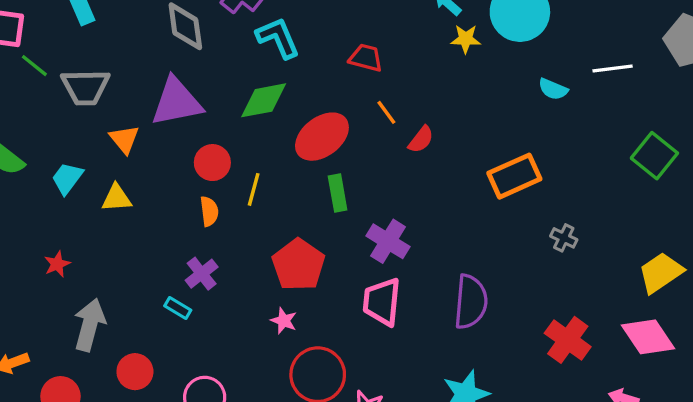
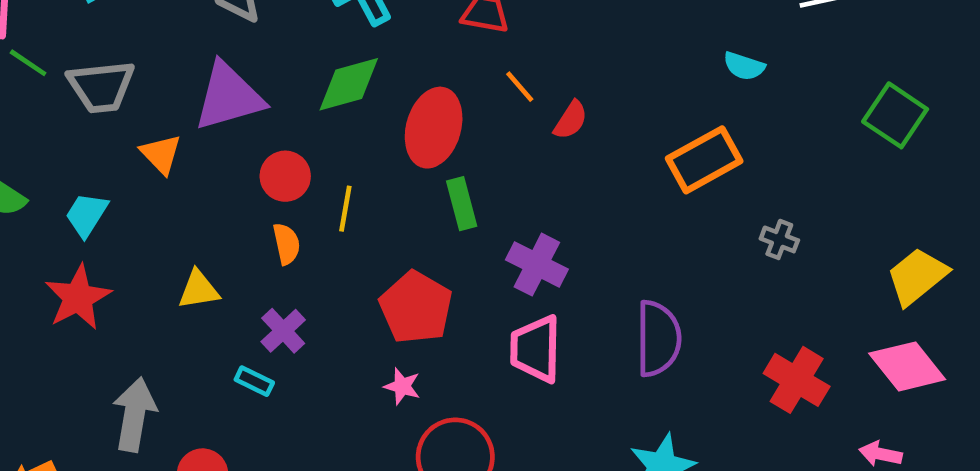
cyan semicircle: (553, 89) -> (744, 66), moved
red ellipse: (322, 137) -> (434, 128), turned -32
yellow triangle: (117, 198) -> (199, 290), moved
red star: (57, 264) -> (78, 298), moved, size x1.8

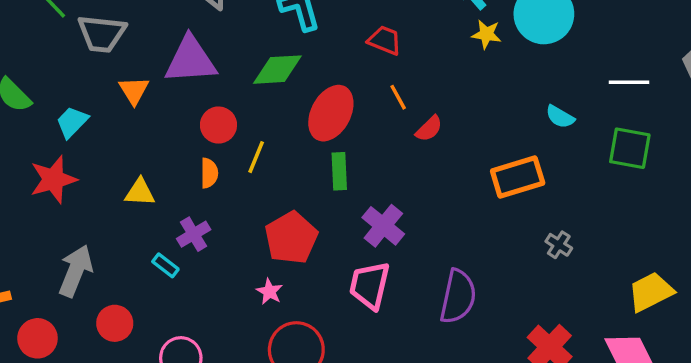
green square: (895, 115) -> (630, 148), moved, turned -36

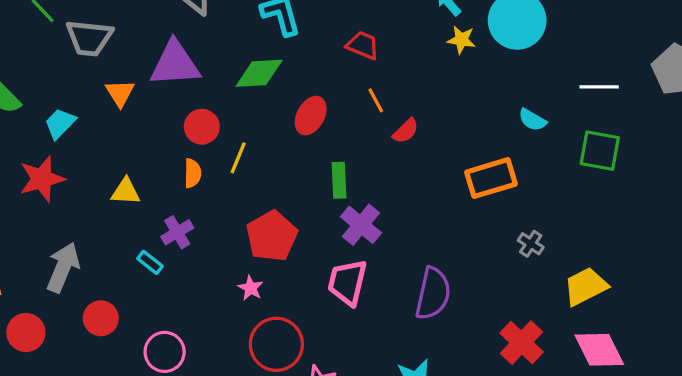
red ellipse: (331, 113) -> (311, 116), size x0.7
green rectangle: (339, 171) -> (339, 180), moved
yellow trapezoid: (651, 292) -> (586, 286), moved

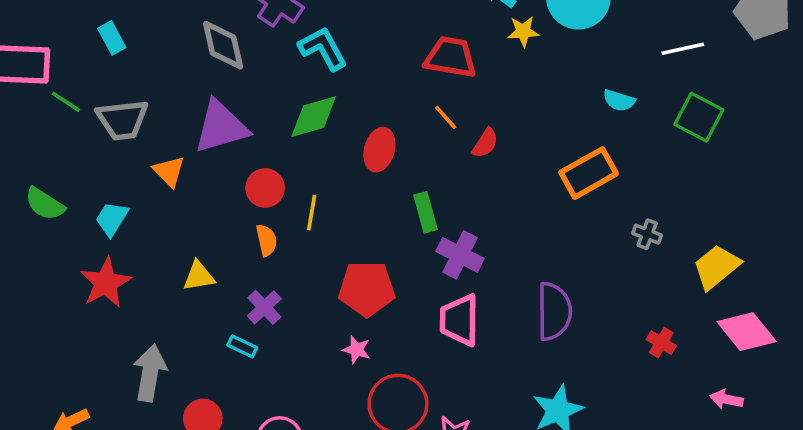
red trapezoid: (363, 45) -> (451, 57), moved, size x1.4
green square: (600, 151) -> (699, 117), turned 30
red pentagon: (272, 236) -> (367, 289), turned -30
red cross: (522, 343) -> (661, 343), size x0.6

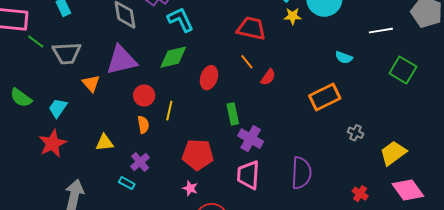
green square: (699, 117) -> (403, 70), moved

